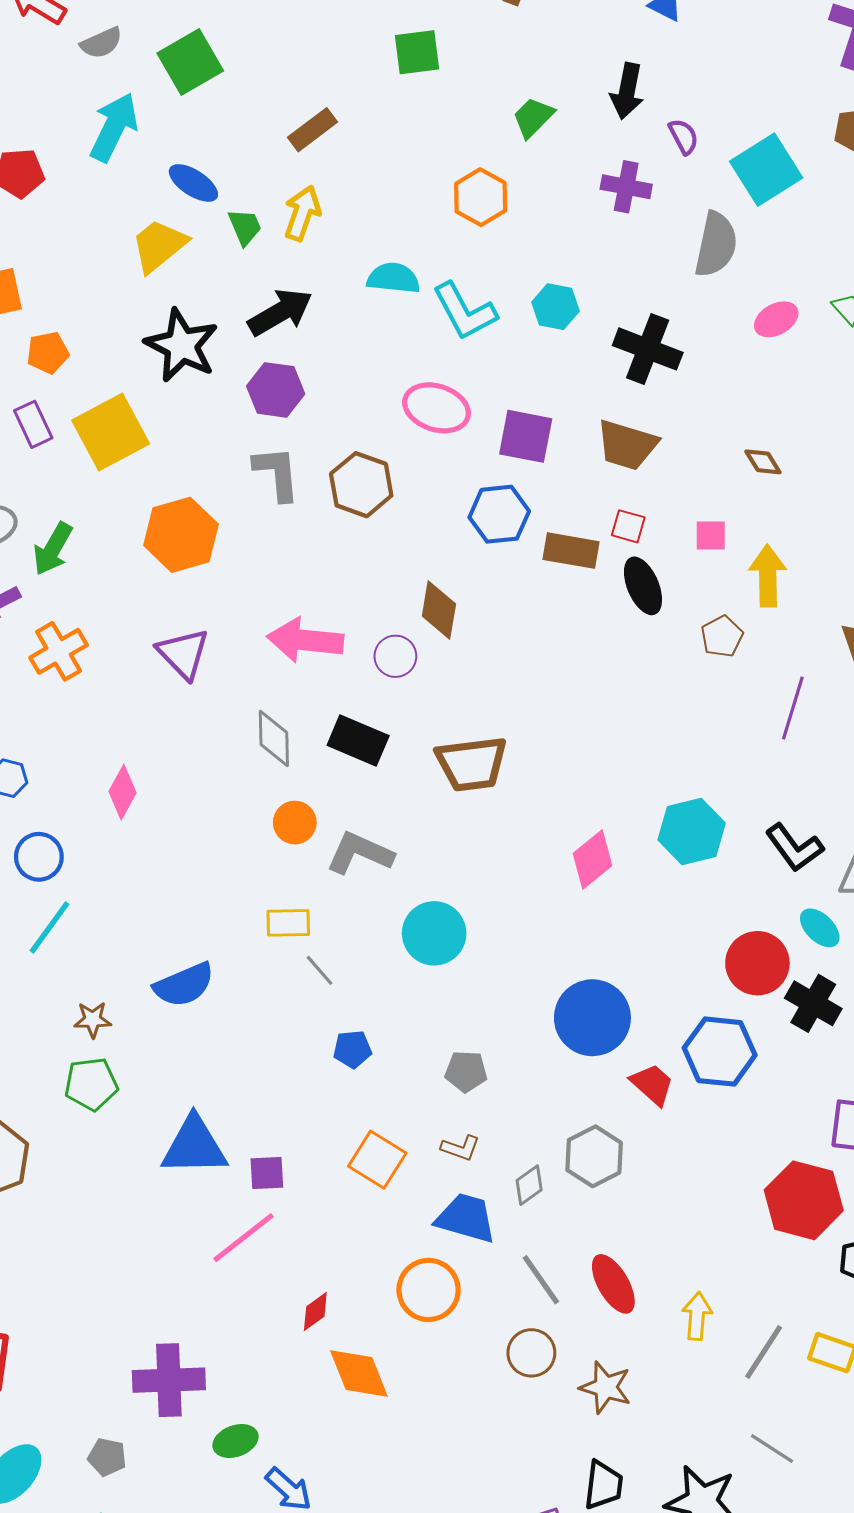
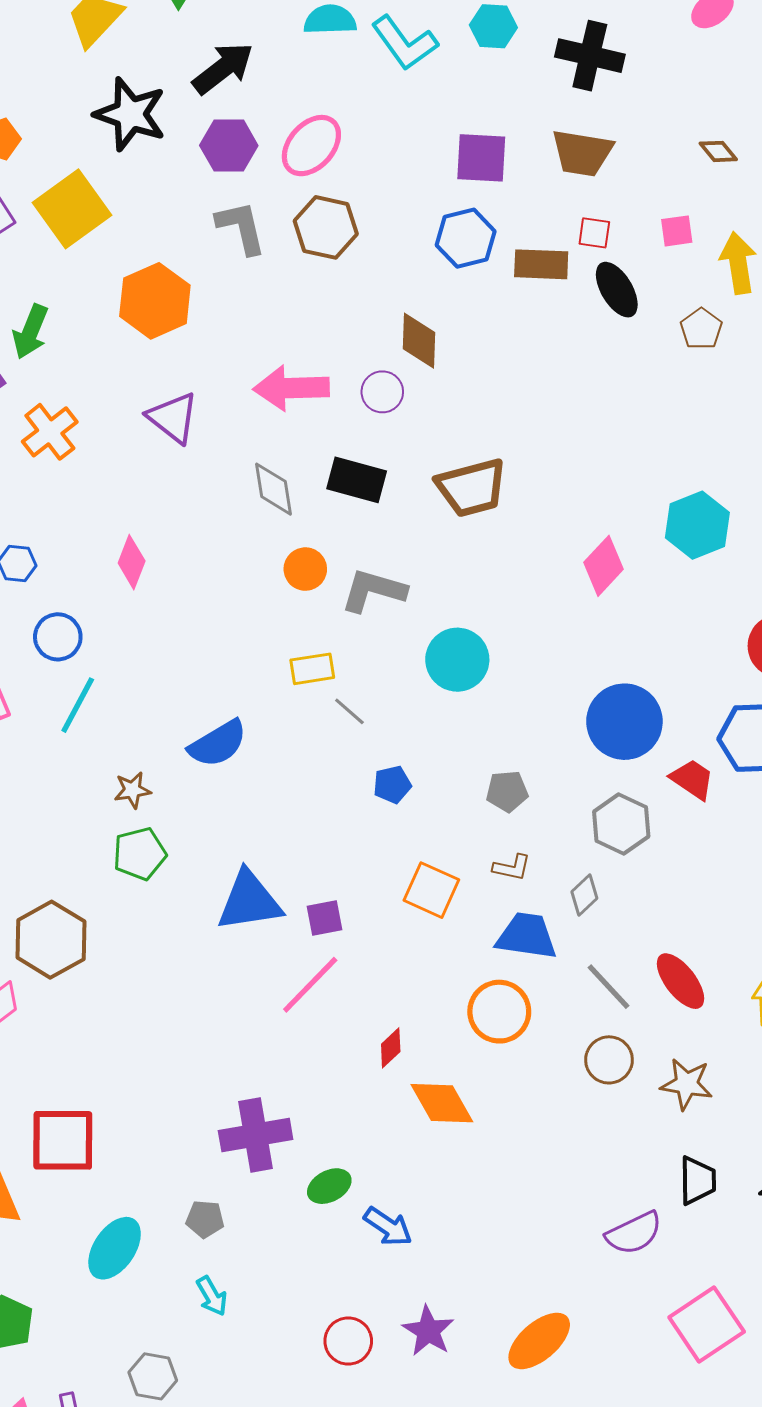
pink ellipse: (436, 408) -> (311, 146), moved, turned -58
gray hexagon: (594, 1156) -> (621, 824), moved

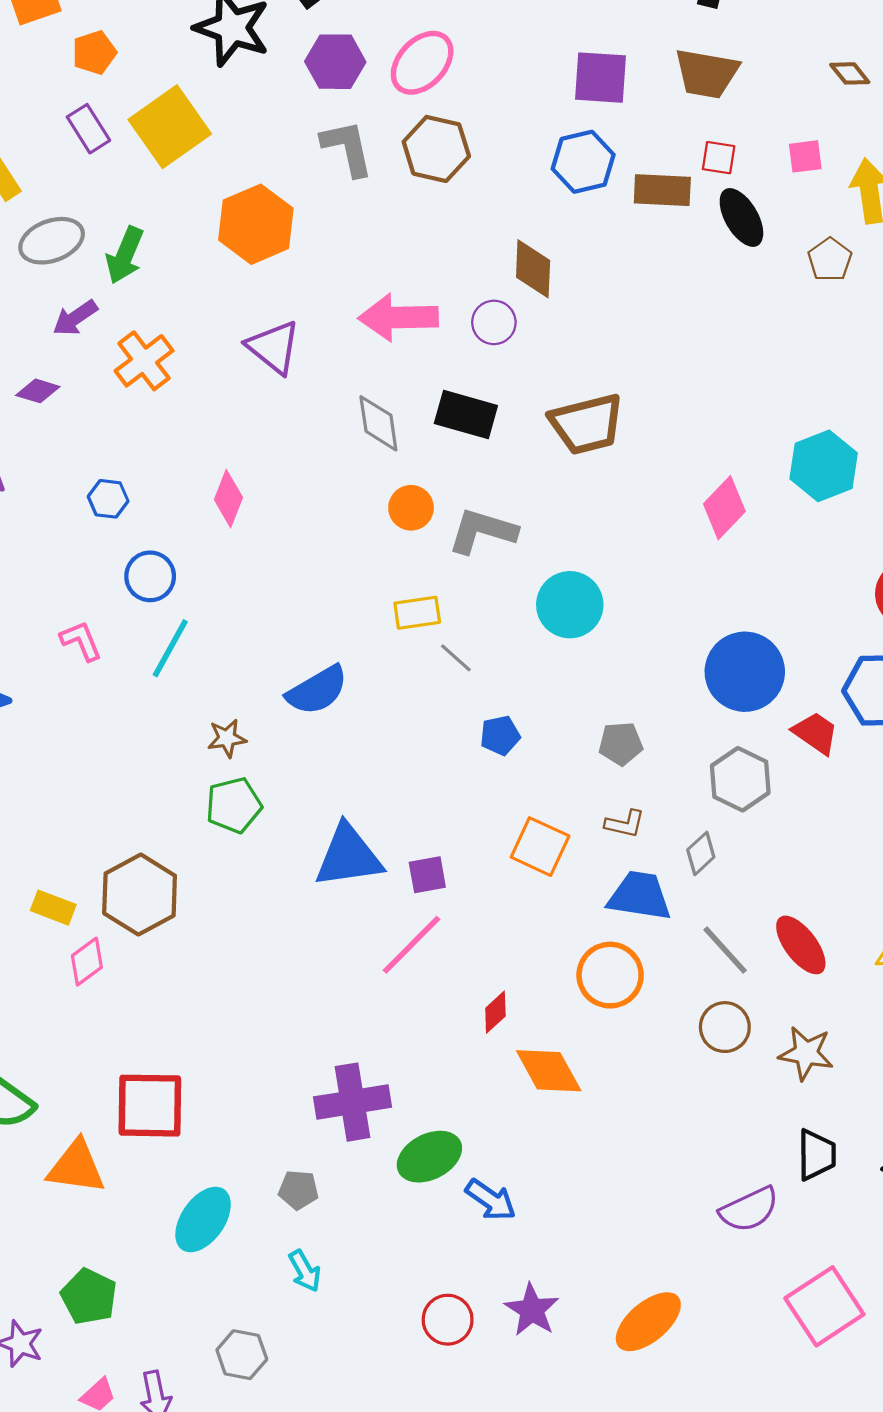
green ellipse: (329, 1186) -> (429, 1157), size x1.4

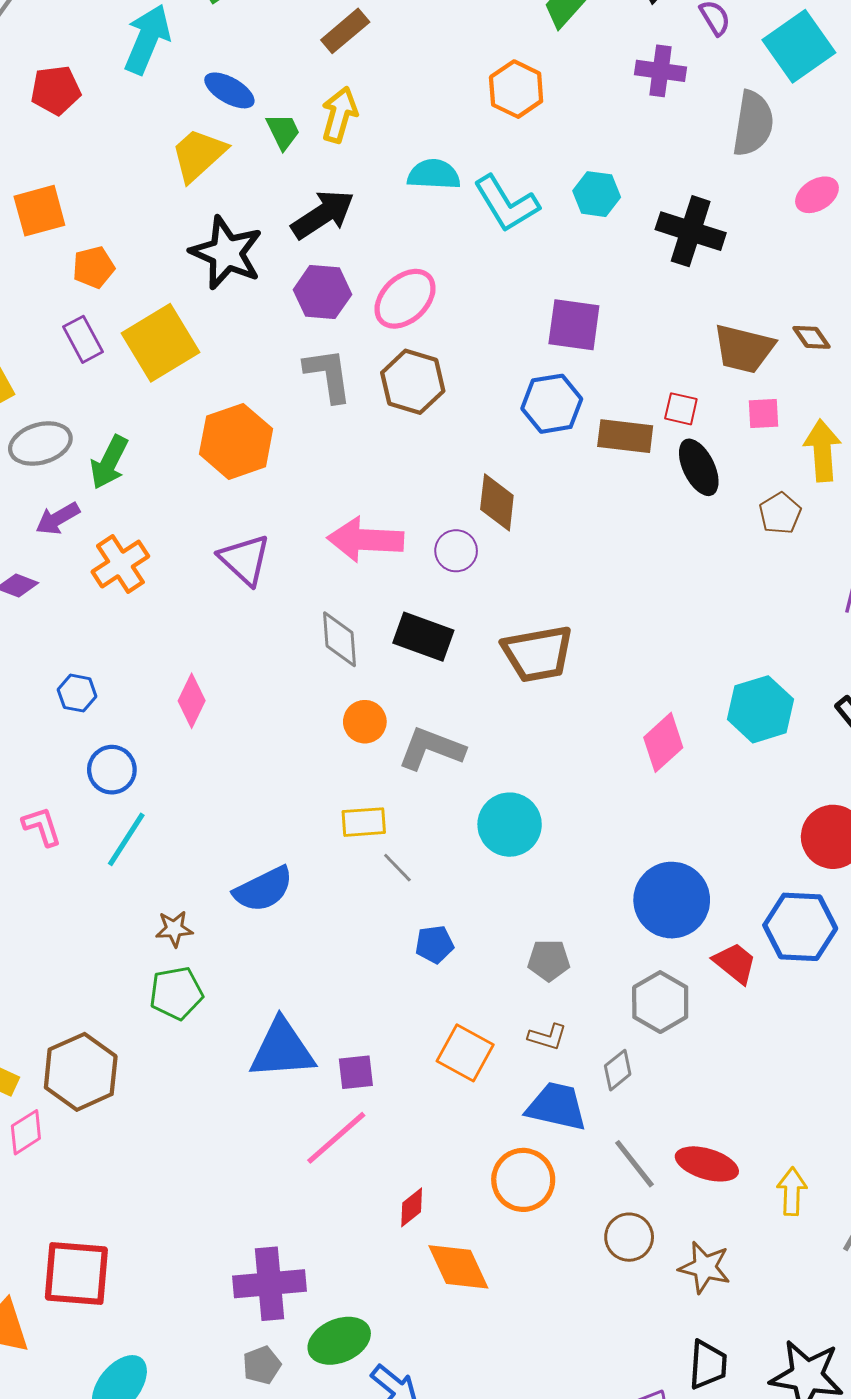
brown trapezoid: (707, 73) -> (744, 349), moved
red ellipse: (801, 945) -> (707, 1164), turned -40
gray pentagon: (298, 1190) -> (262, 1365), moved, turned -30

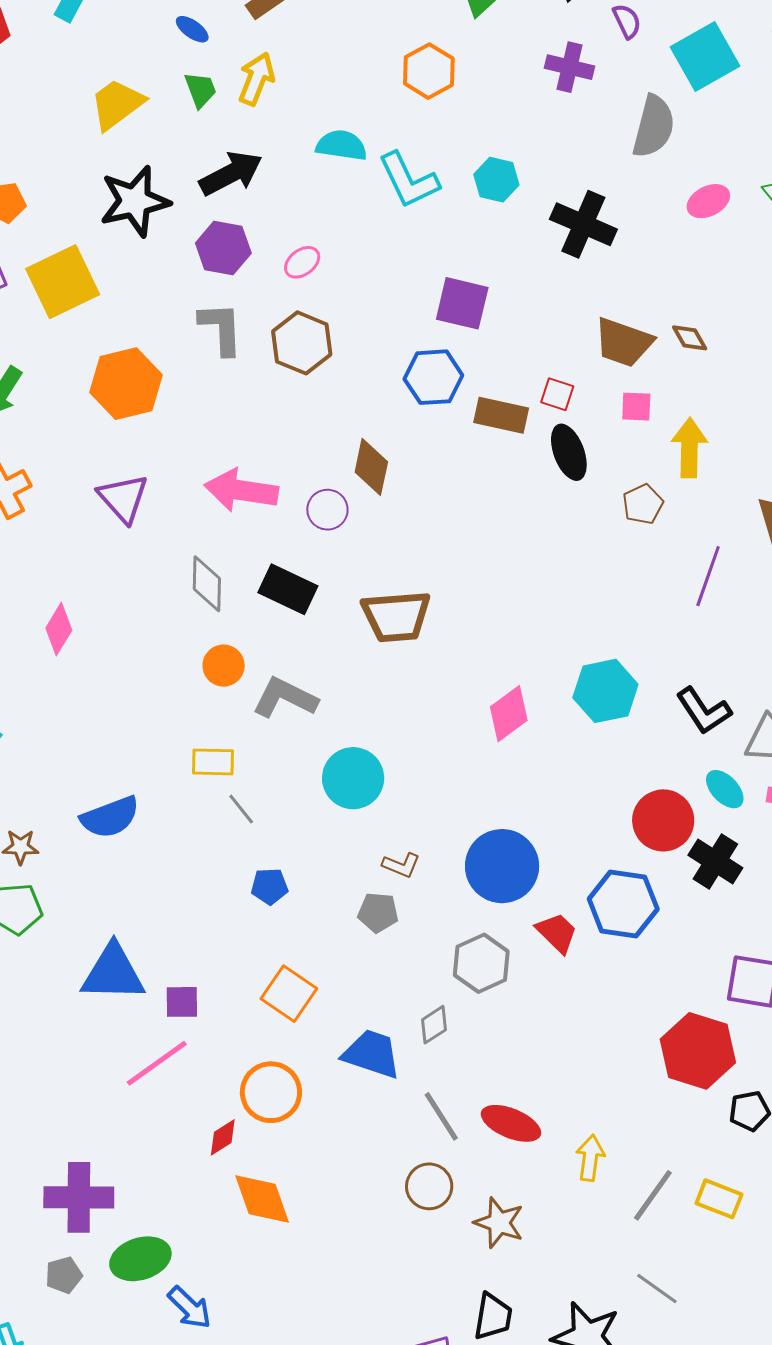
blue ellipse: (229, 90) -> (192, 29), moved, size x0.7
black star: (226, 253) -> (135, 201), turned 30
pink ellipse: (405, 299) -> (302, 262), size x0.6
brown L-shape: (547, 1037) -> (401, 865), moved
orange circle: (523, 1180) -> (271, 1092), moved

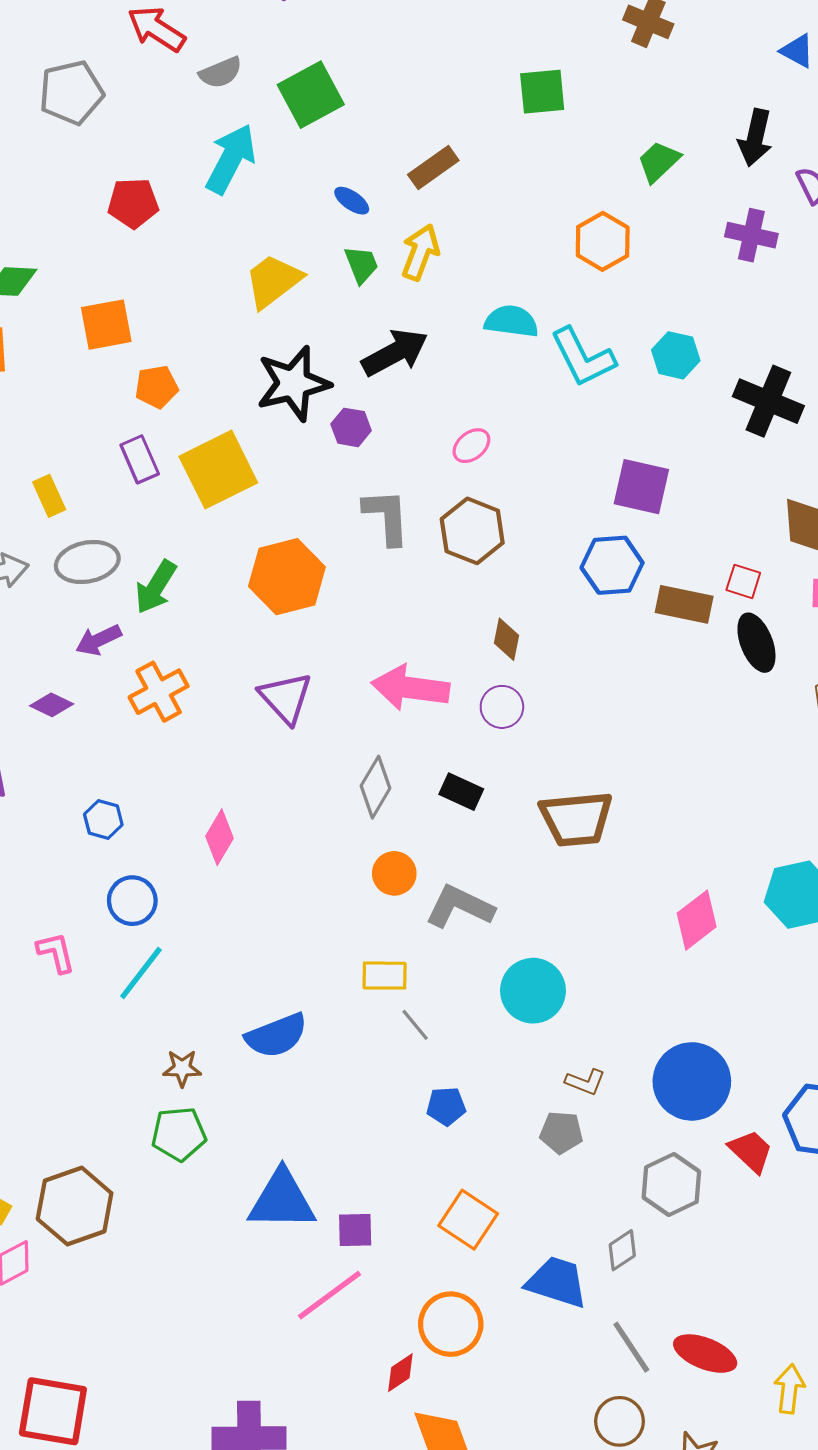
purple hexagon: (223, 248) -> (351, 427), moved, size x0.7
brown diamond: (371, 467) -> (507, 639), moved, size x0.7
gray diamond: (207, 584) -> (375, 787), turned 30
black rectangle: (288, 589) -> (461, 792), size x0.7

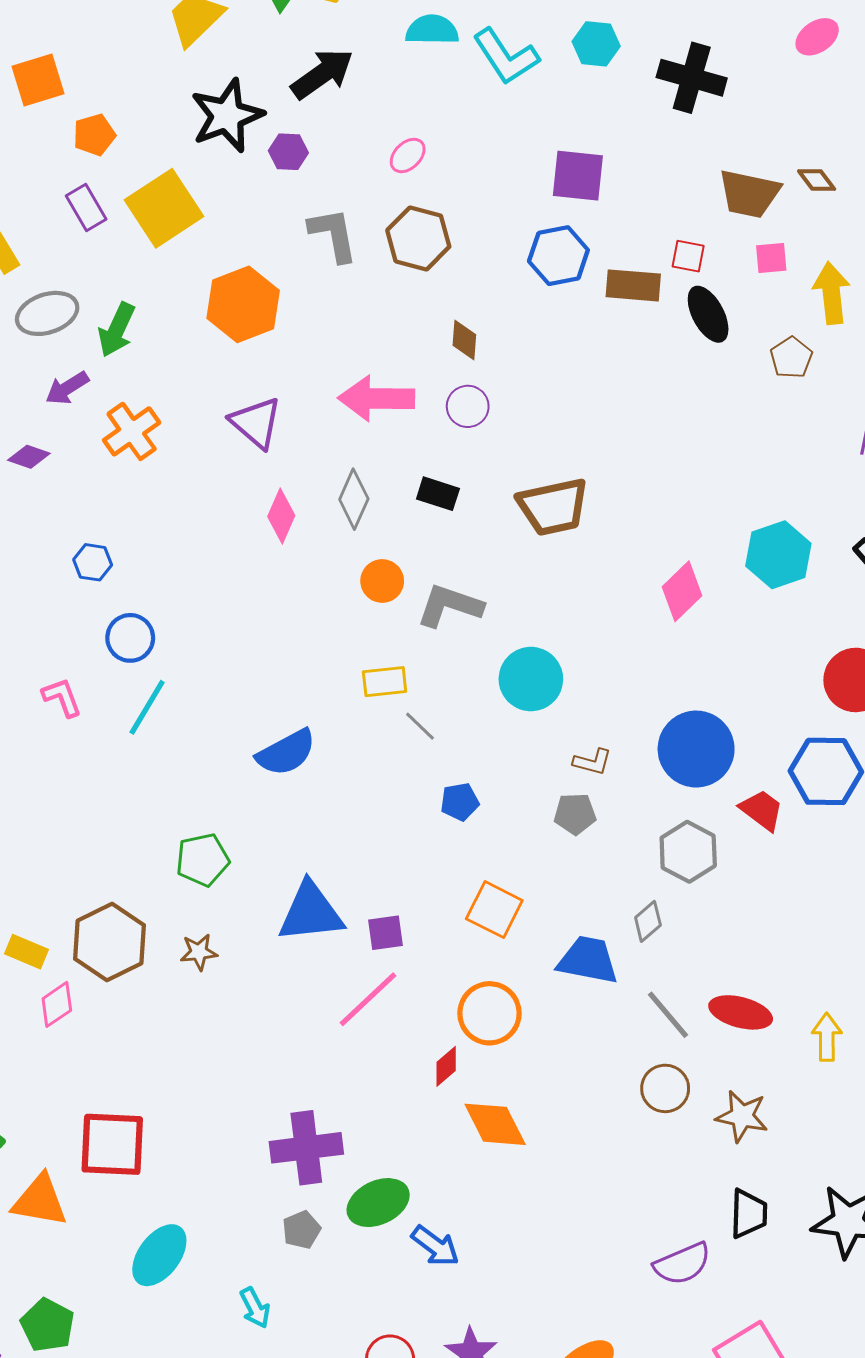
pink diamond: (219, 837) -> (281, 516), moved
brown star: (182, 1068) -> (199, 952), moved

